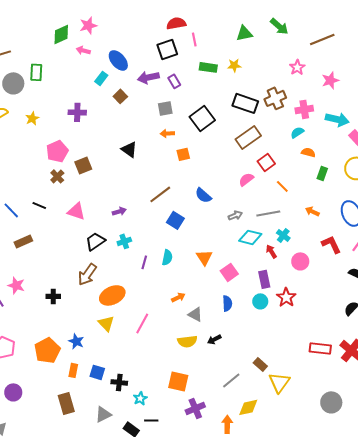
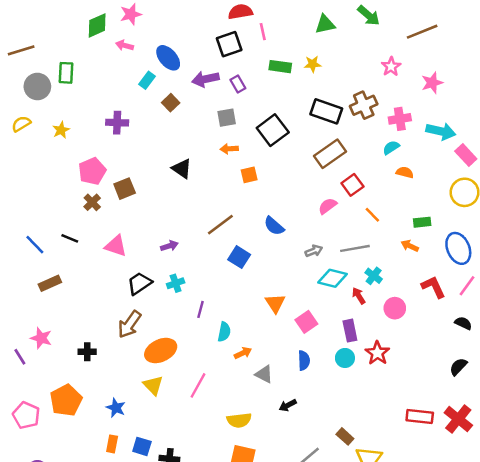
green rectangle: (322, 173) -> (422, 222), moved, turned 64
cyan semicircle: (167, 257) -> (224, 332), moved
yellow semicircle: (187, 341) -> (239, 420), moved
orange pentagon: (47, 350) -> (66, 400), moved

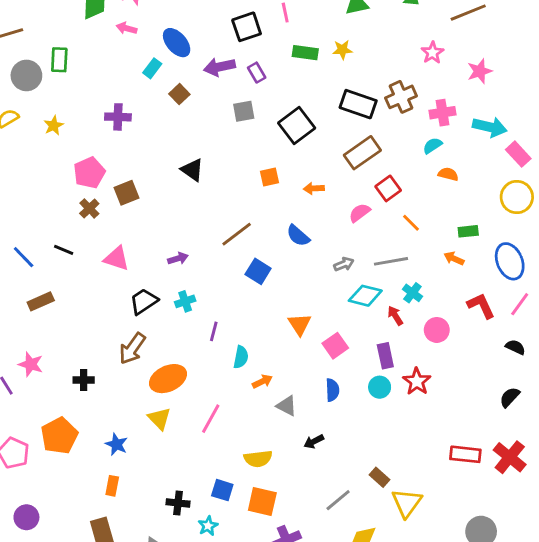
orange arrow: (229, 149) -> (314, 188), moved
blue square: (142, 446) -> (222, 490), moved

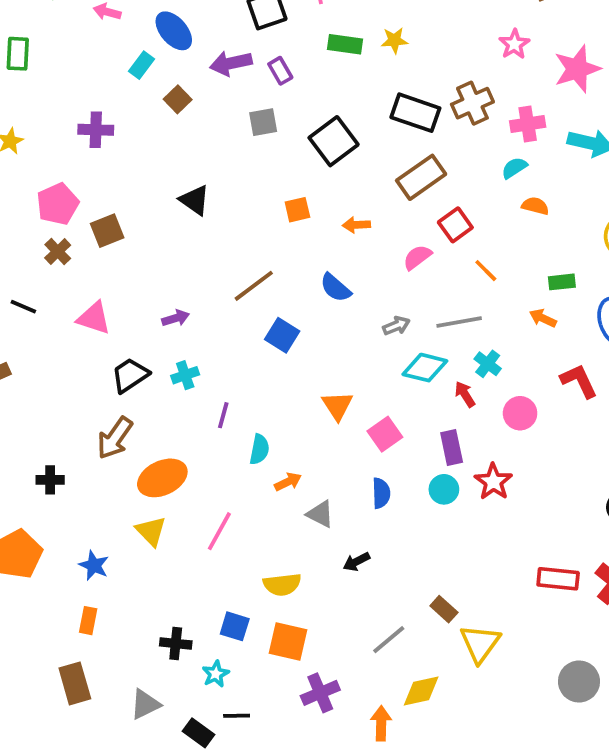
pink star: (480, 71) -> (577, 69), size x1.4

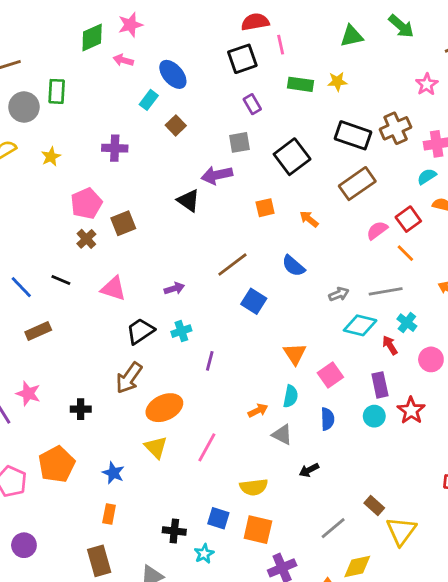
purple arrow: (231, 63) -> (217, 175), moved
orange arrow: (356, 225) -> (309, 219), turned 42
red square: (455, 225) -> (408, 219), moved
pink semicircle: (417, 257) -> (377, 230), moved
cyan semicircle: (259, 449) -> (291, 396), moved

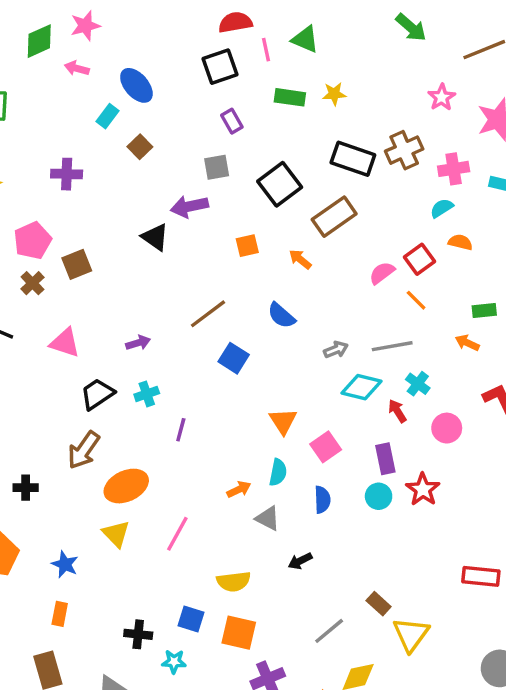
green triangle: (352, 36) -> (305, 39), moved, turned 35
brown rectangle: (357, 184) -> (334, 217), moved
cyan star: (204, 554) -> (174, 662), turned 30

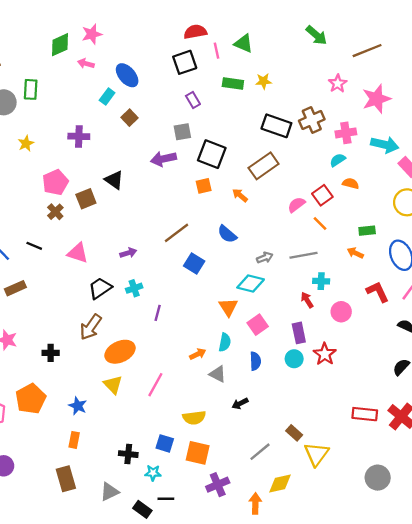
black square: (280, 184) -> (212, 154), moved, turned -32
black triangle: (155, 237) -> (114, 180), moved
cyan cross: (418, 384) -> (321, 281), turned -35
cyan diamond: (361, 387) -> (251, 283), moved

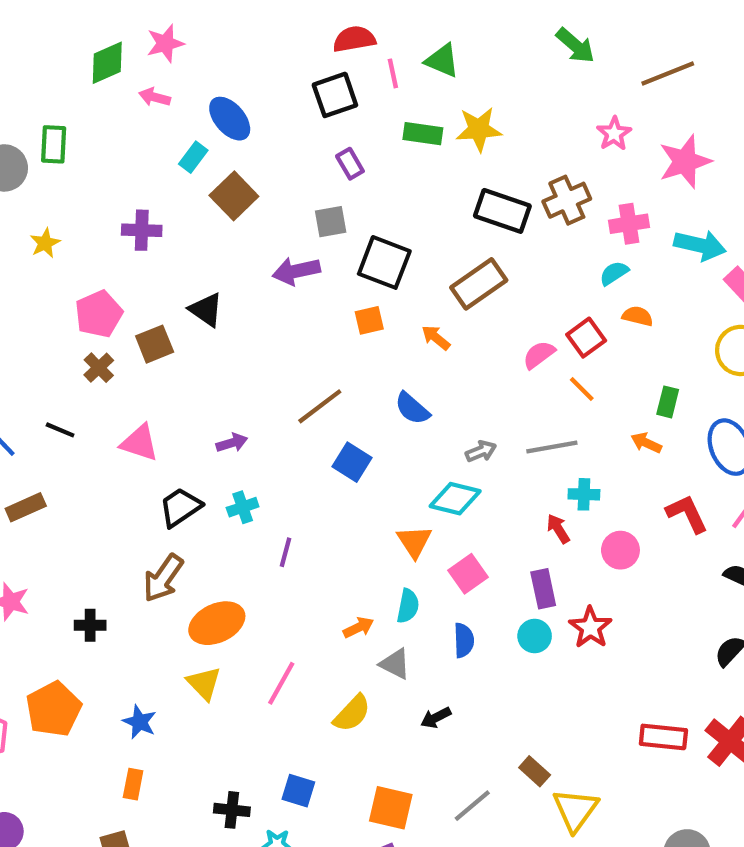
yellow star: (264, 81) -> (479, 129), size x1.5
brown square: (129, 118) -> (234, 196), size x1.5
green rectangle: (367, 231) -> (668, 402), turned -70
yellow semicircle: (194, 418) -> (352, 713), moved, turned -40
orange square: (198, 453) -> (391, 808), moved

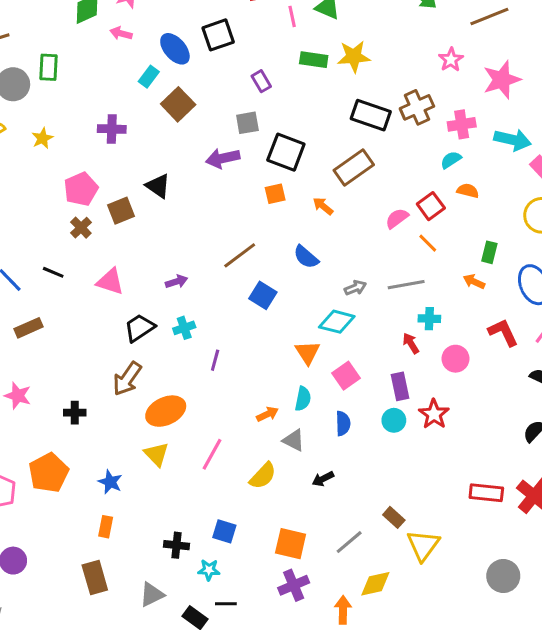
black square: (335, 95) -> (218, 35), moved

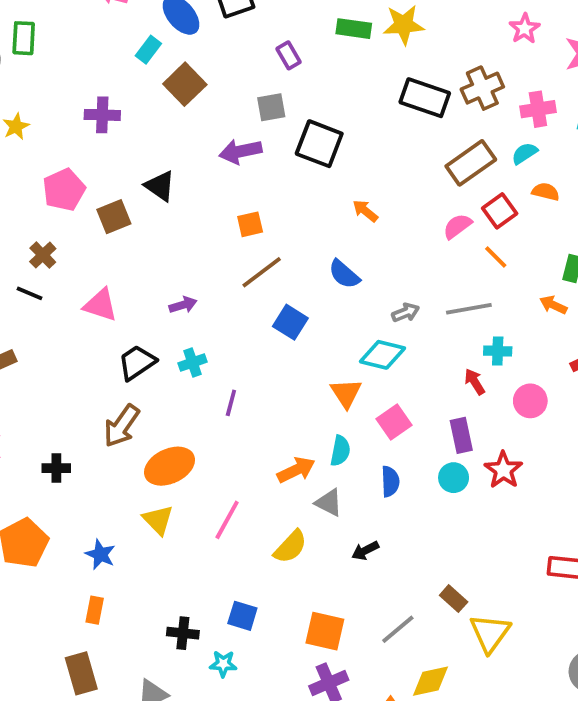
brown rectangle: (354, 168) -> (471, 163), moved
orange square: (275, 194) -> (250, 224), moved
brown cross: (81, 228) -> (43, 255), moved
orange arrow: (267, 414) -> (296, 470), size x1.4

